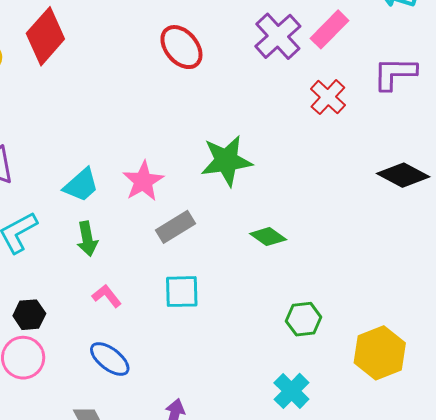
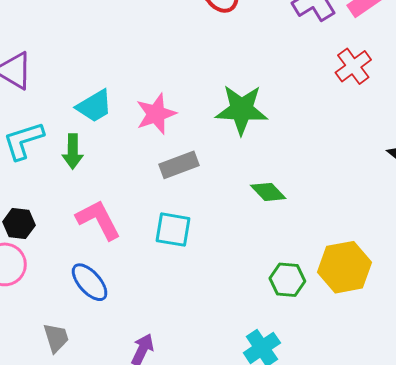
green arrow: (87, 239) -> (73, 151), moved
pink L-shape: (107, 296) -> (98, 220), size x1.6
yellow hexagon: (380, 353) -> (345, 267), moved

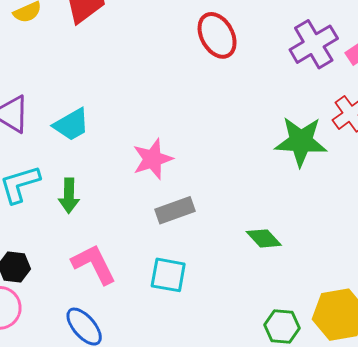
cyan trapezoid: (94, 106) -> (71, 125), moved
green star: (242, 110) -> (301, 141), moved

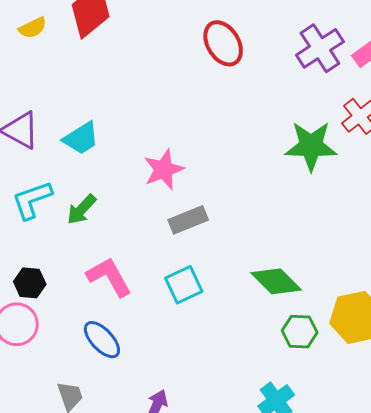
green arrow: (69, 196) -> (82, 209), turned 44
green diamond: (264, 238) -> (276, 281), moved, size x1.4
cyan square: (168, 275) -> (184, 285), turned -33

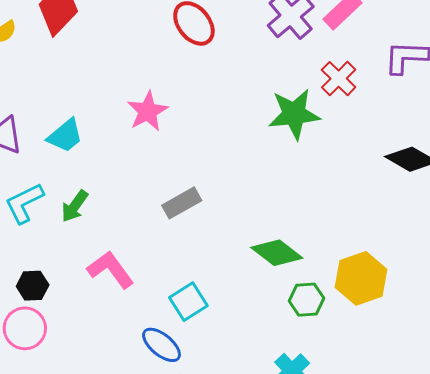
pink star: (164, 170) -> (148, 111), moved
cyan square: (184, 285) -> (188, 302), moved
blue ellipse: (102, 340) -> (162, 345), moved

